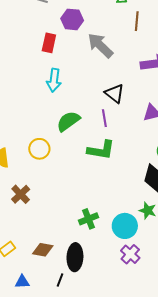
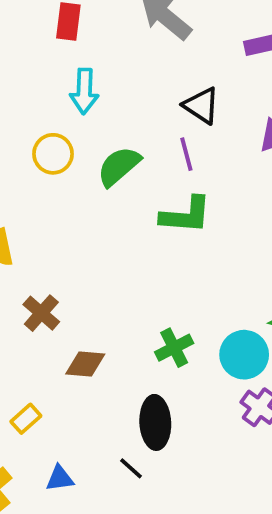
yellow circle: (39, 149) -> (53, 154), moved
brown diamond: (43, 250) -> (85, 364), moved
black line: (60, 280) -> (131, 468), turned -64

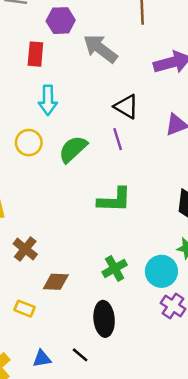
green L-shape: (186, 215) -> (114, 200), moved
yellow rectangle: (26, 419) -> (24, 309), moved, turned 66
black line: (131, 468) -> (80, 355), moved

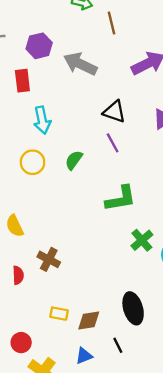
green semicircle: (73, 149) -> (74, 160), size x0.7
green cross: (115, 268) -> (142, 240), moved
brown diamond: (56, 282) -> (89, 321), moved
black line: (80, 355) -> (118, 345), turned 35

